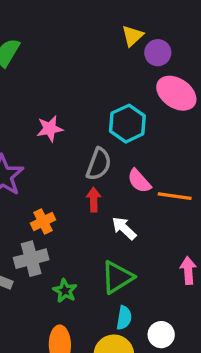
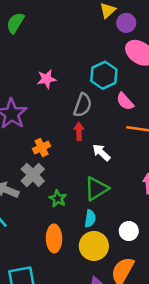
pink semicircle: (139, 181) -> (125, 101), moved
gray cross: (31, 259) -> (33, 175), turned -30
cyan semicircle: (124, 318) -> (90, 219), moved

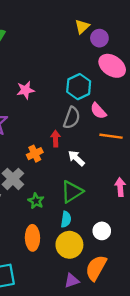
gray semicircle: (83, 105) -> (72, 118), moved
orange cross: (42, 148) -> (35, 154), moved

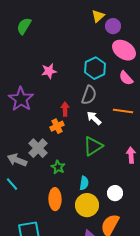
pink semicircle: (98, 111) -> (126, 78), moved
red arrow: (56, 139) -> (65, 109), moved
white arrow: (76, 158) -> (94, 118), moved
green triangle: (72, 192) -> (93, 146), moved

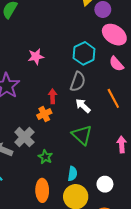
orange line: (123, 111) -> (113, 98), turned 54
green triangle: (93, 146) -> (82, 135), turned -45

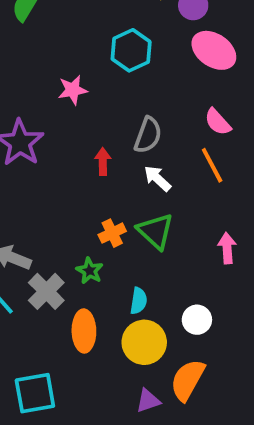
cyan hexagon: (84, 53) -> (131, 50), moved
pink semicircle: (116, 64) -> (218, 122), moved
orange cross: (44, 114) -> (112, 233), moved
gray cross: (24, 137) -> (46, 291), moved

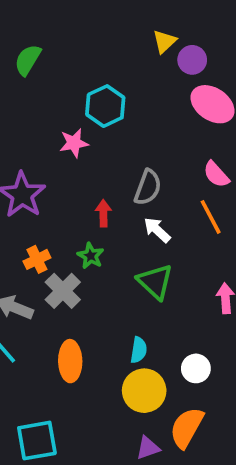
cyan hexagon: (131, 50) -> (105, 106), moved
orange cross: (112, 233) -> (37, 259), moved
green star: (90, 271) -> (91, 256), moved
gray cross: (46, 291) -> (63, 291), moved
orange ellipse: (84, 331) -> (70, 361), moved

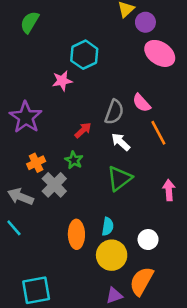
pink semicircle: (216, 174) -> (142, 103), moved
red arrow: (103, 213) -> (83, 130), turned 48
green triangle: (155, 282) -> (119, 178), turned 40
orange ellipse: (70, 361) -> (76, 234), moved

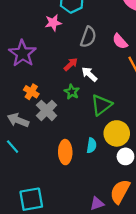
gray semicircle: (114, 112) -> (88, 37), moved
white arrow: (121, 142) -> (89, 74), moved
green star: (74, 160) -> (72, 92), moved
orange cross: (36, 163) -> (31, 92), turned -32
yellow circle: (112, 255) -> (117, 133), moved

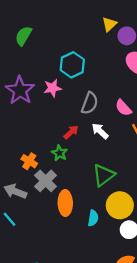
purple star: (22, 53) -> (20, 90), moved
white arrow: (89, 74) -> (100, 131), moved
green star: (72, 92) -> (59, 153), moved
orange ellipse: (65, 152) -> (65, 203), moved

